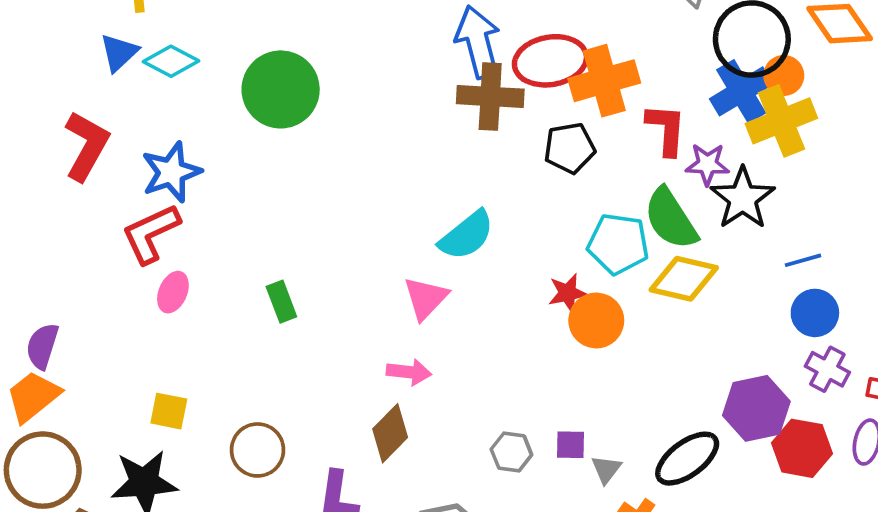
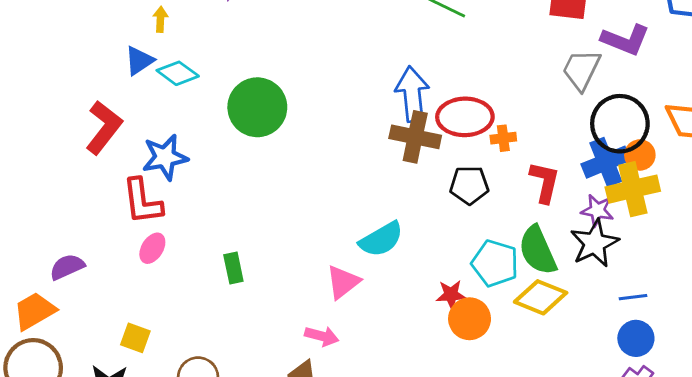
orange cross: (604, 81) -> (503, 138), size x0.5
purple star: (707, 164) -> (597, 210), moved
red L-shape: (151, 234) -> (142, 201), turned -81
purple semicircle: (42, 346) -> (67, 267), moved, turned 40

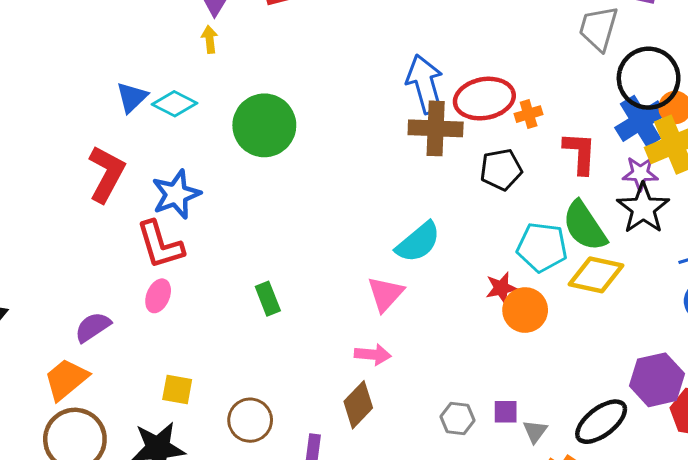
yellow arrow: (160, 19) -> (210, 39), moved
pink ellipse: (152, 248) -> (158, 296), moved

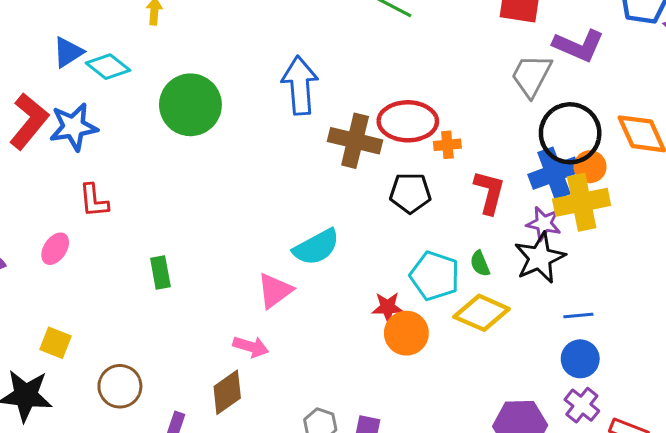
blue arrow: (425, 84) -> (300, 85), moved
blue star: (176, 194) -> (73, 127), moved
green semicircle: (585, 226) -> (480, 264), size x0.5
red L-shape: (160, 245) -> (94, 201), moved, size x0.7

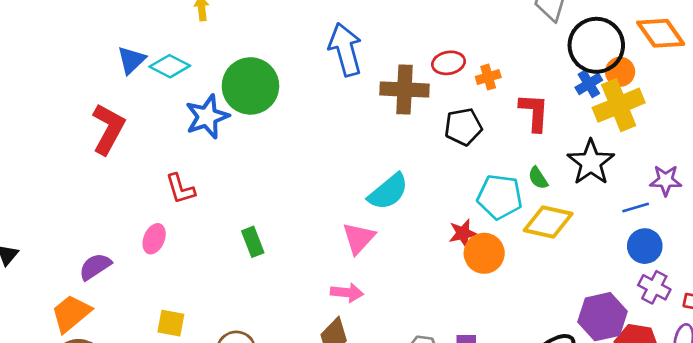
red ellipse: (408, 121) -> (449, 63), size x0.6
blue star: (73, 127) -> (207, 117), moved
blue cross: (554, 173) -> (589, 84), size x0.6
purple star: (544, 224) -> (666, 180), moved

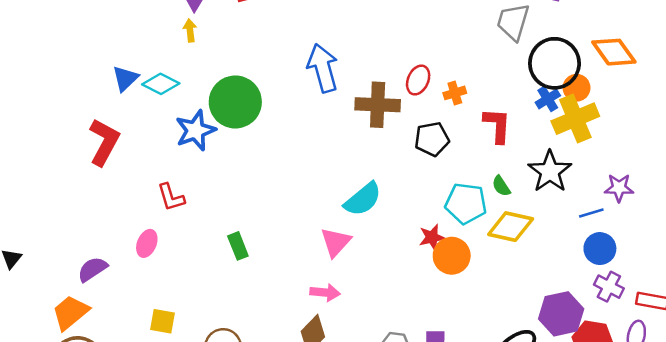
red ellipse: (449, 63) -> (418, 80), turned -56

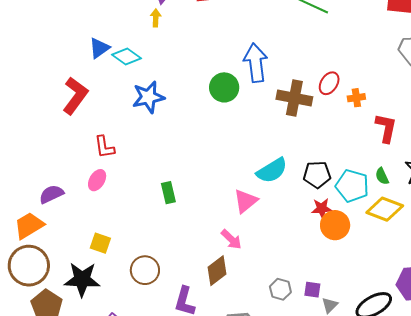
green circle: (235, 102) -> (224, 87), moved, size x0.7
black pentagon: (432, 139) -> (317, 175), moved
red L-shape: (171, 197) -> (104, 147), moved
pink arrow: (325, 292) -> (231, 239), turned 30

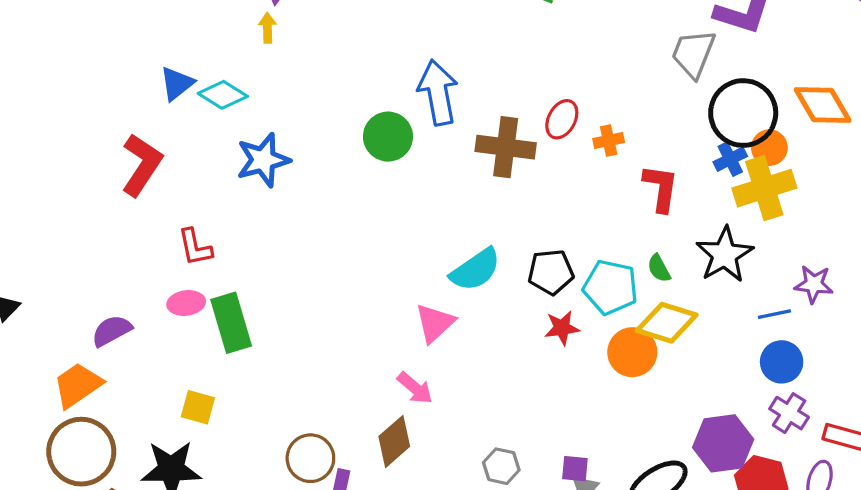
pink ellipse: (97, 180) -> (186, 303), turned 55
green rectangle: (168, 193) -> (231, 323), moved, size x1.6
orange circle: (335, 225) -> (632, 352), moved
brown circle: (145, 270) -> (310, 458), moved
purple square: (312, 290) -> (575, 469), moved

